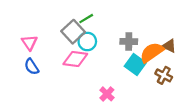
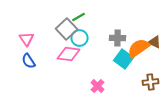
brown cross: (164, 75) -> (151, 82), moved, turned -35

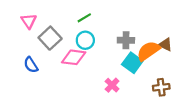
gray square: (67, 29) -> (50, 38), moved
pink triangle: (27, 39) -> (29, 21), moved
pink cross: (98, 86) -> (112, 85), moved

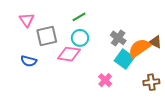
gray square: (50, 38) -> (47, 36), turned 30
gray cross: (126, 40) -> (118, 38), turned 35
blue semicircle: (31, 65) -> (29, 61), turned -42

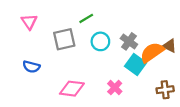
gray square: (47, 36) -> (64, 39), moved
cyan circle: (80, 38) -> (100, 41), moved
pink diamond: (69, 54) -> (72, 89), moved

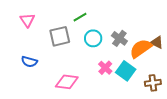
cyan square: (136, 64) -> (126, 71), moved
pink cross: (115, 87) -> (105, 68), moved

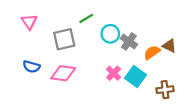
cyan circle: (93, 38) -> (110, 34), moved
orange semicircle: (141, 48) -> (152, 52), size x0.7
pink diamond: (67, 82) -> (63, 73), moved

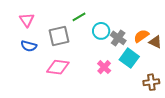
orange semicircle: (152, 52) -> (141, 36), moved
blue semicircle: (31, 67) -> (29, 46), moved
cyan square: (135, 76) -> (129, 58), moved

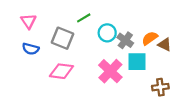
gray square: (59, 36) -> (63, 38), turned 35
cyan square: (129, 58) -> (137, 62), turned -36
pink cross: (104, 67) -> (110, 71), size x1.6

